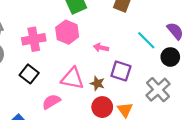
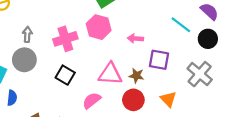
red circle: (102, 107) -> (133, 100), moved

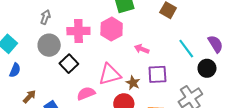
gray circle: (24, 60) -> (49, 45), moved
purple square: (159, 60) -> (157, 74), turned -30
pink triangle: (110, 74) -> (110, 74), turned -35

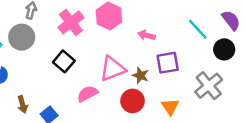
pink cross: (78, 31) -> (71, 22), turned -30
gray circle: (49, 45) -> (22, 37), moved
brown arrow: (29, 96) -> (22, 104), turned 128

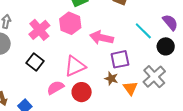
pink arrow: (146, 35) -> (101, 38), size x1.6
brown star: (140, 75) -> (111, 78), moved
red circle: (133, 101) -> (82, 92), moved
orange triangle: (170, 107) -> (130, 88), moved

